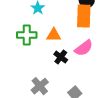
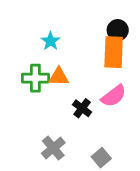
orange triangle: (54, 35) -> (59, 77), moved

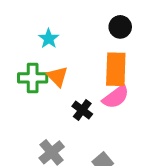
orange rectangle: (114, 52) -> (116, 69), moved
orange triangle: (59, 77) -> (57, 77), turned 45

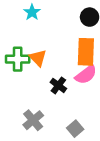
cyan star: (49, 39) -> (32, 12), moved

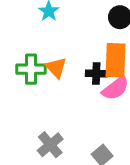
black cross: (58, 85) -> (96, 74), moved, turned -35

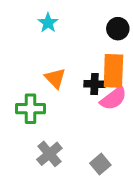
green cross: (31, 69) -> (30, 109), moved

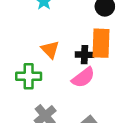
pink semicircle: (113, 99) -> (83, 78), moved

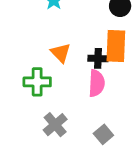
pink semicircle: (83, 78) -> (97, 83), turned -50

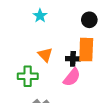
pink semicircle: (97, 83) -> (72, 77), turned 36

